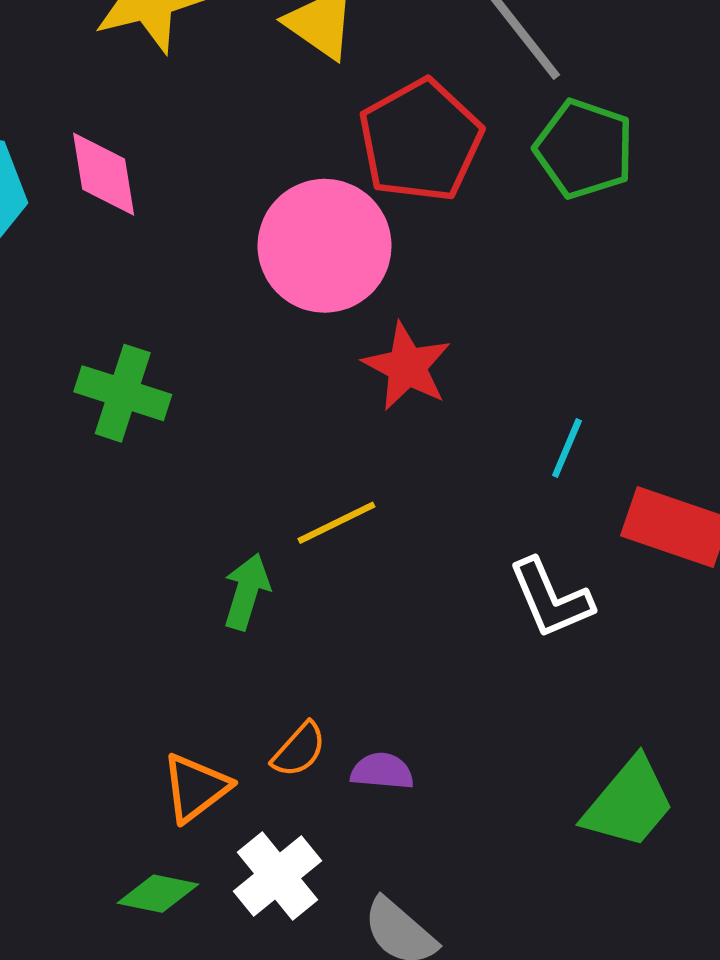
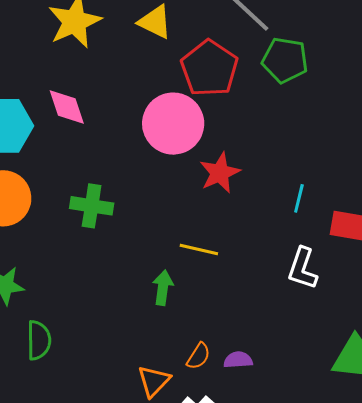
red star: (407, 367) -> (220, 173), turned 30
yellow line: (336, 523) -> (199, 249), turned 48
white L-shape: (551, 598) -> (303, 268), turned 51

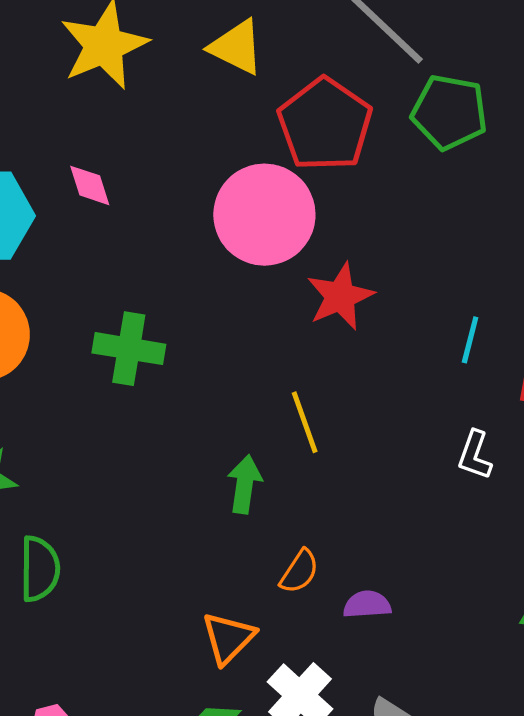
pink diamond: (67, 107) -> (90, 185), size x0.7
yellow line: (199, 249) -> (305, 422), turned 57
white L-shape: (303, 268) -> (475, 455), size x0.7
orange semicircle: (198, 356) -> (299, 571), moved

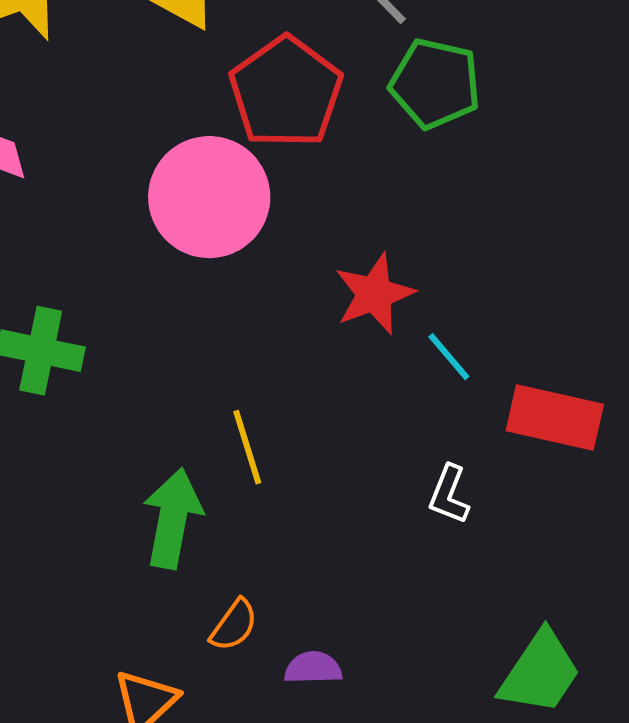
red star: (340, 296) -> (374, 294), moved
cyan line: (470, 340) -> (449, 357), turned -57
green arrow: (245, 484) -> (173, 518), size x1.4

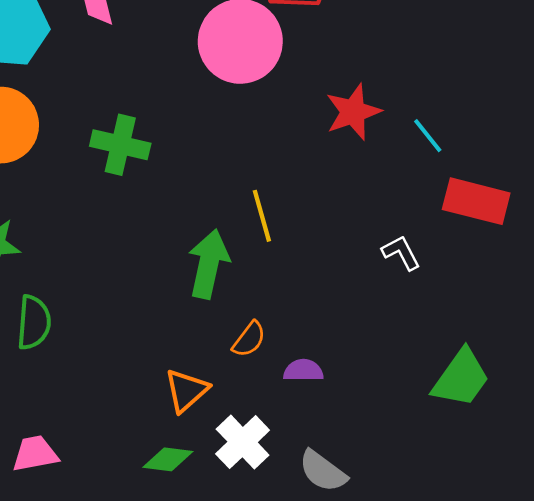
cyan line: (449, 357) -> (428, 136), moved
white L-shape: (449, 495) -> (401, 253), turned 129

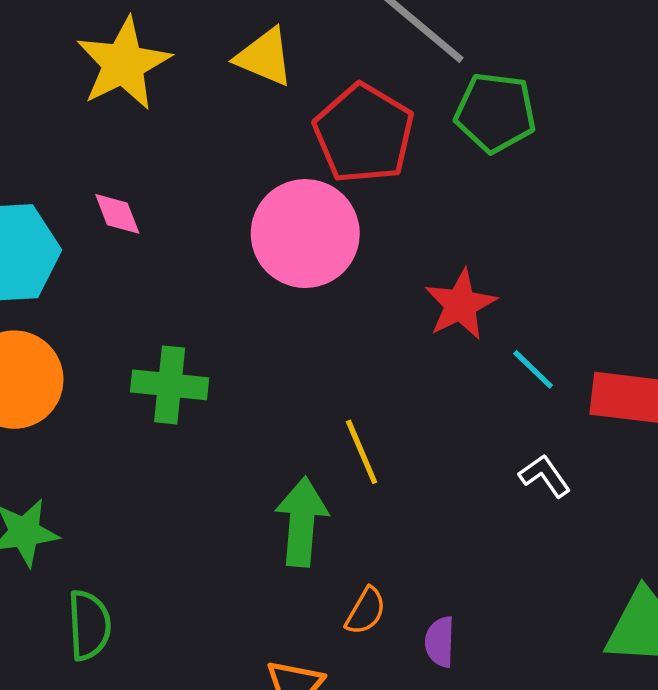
cyan line: (428, 136) -> (533, 369), moved
purple semicircle: (303, 371) -> (440, 642), turned -81

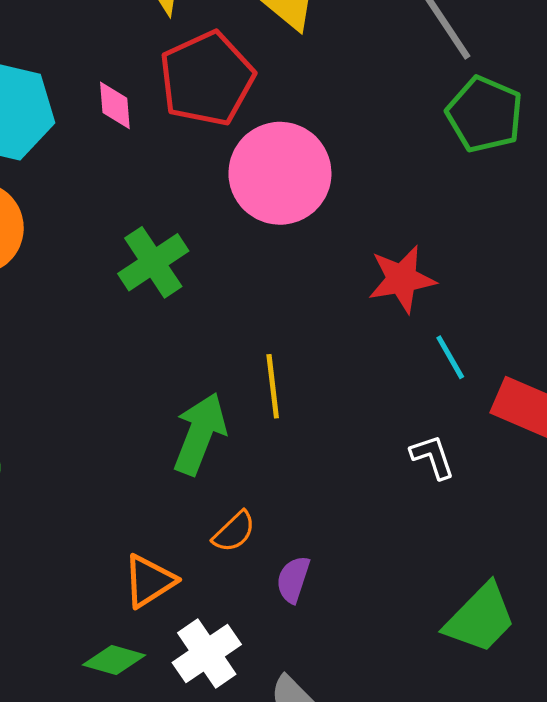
red pentagon: (364, 134) -> (207, 79), moved
green cross: (170, 385) -> (153, 262), moved, turned 34

